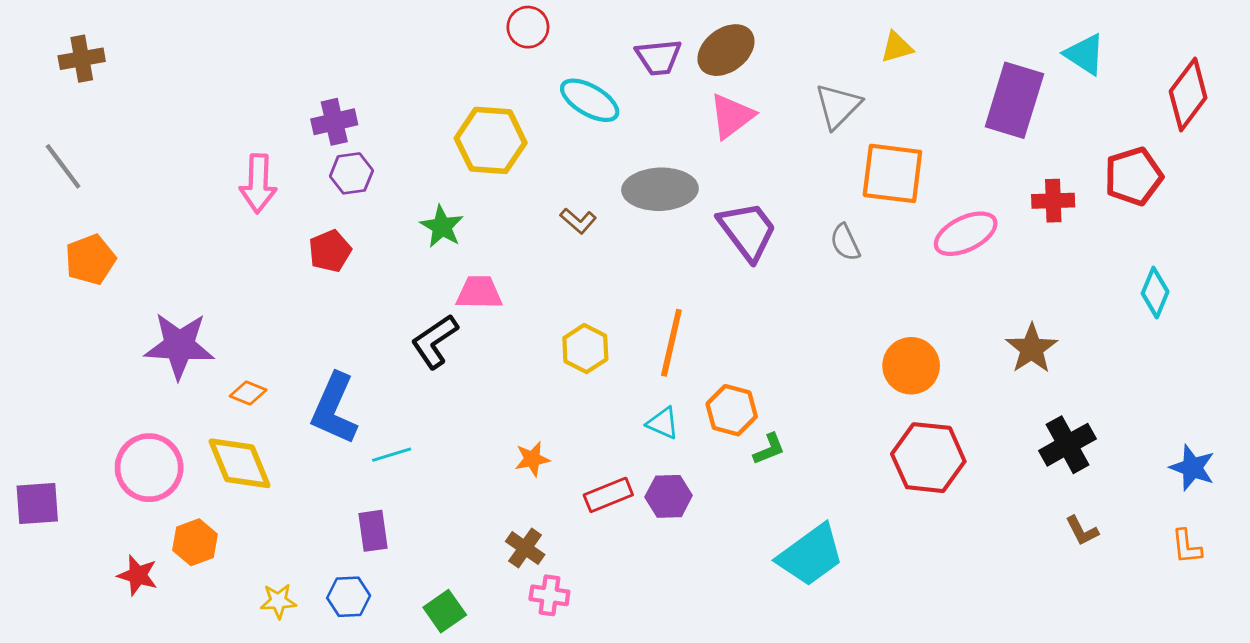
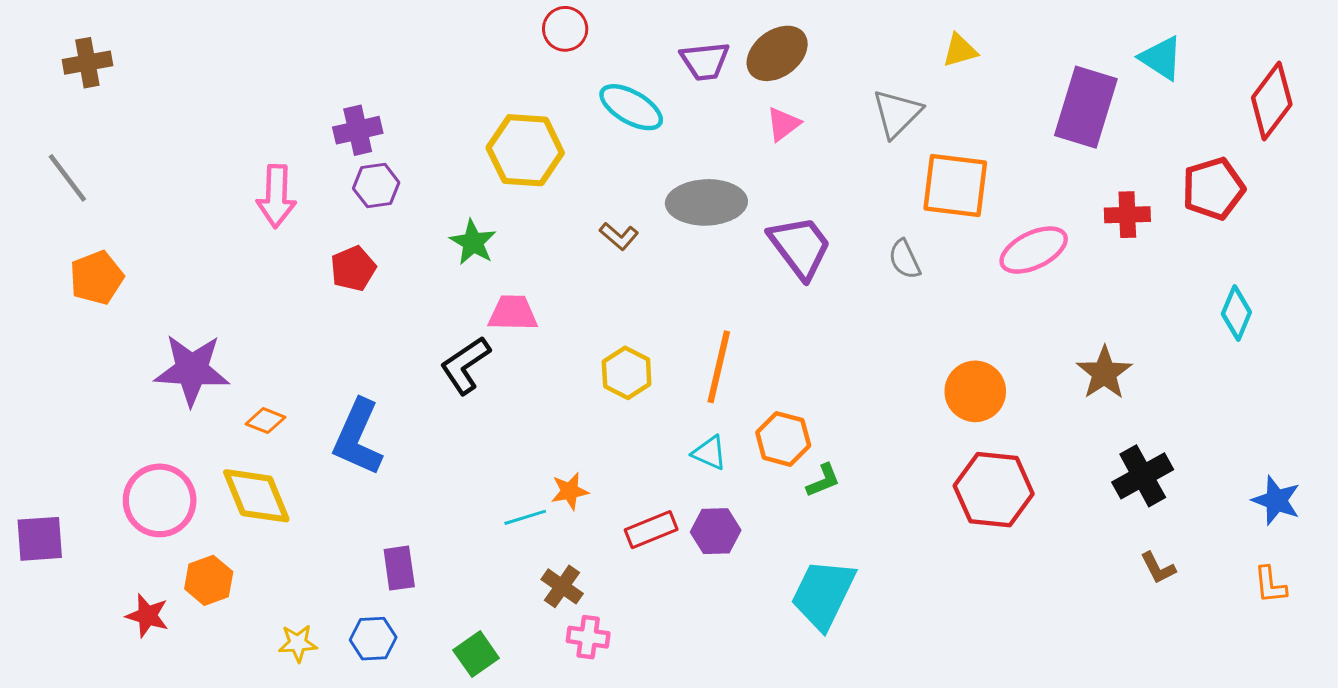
pink triangle: (732, 116) -> (783, 124), size x0.7
cyan line: (392, 455) -> (525, 517), moved
cyan trapezoid: (811, 555) -> (823, 594), moved, turned 152

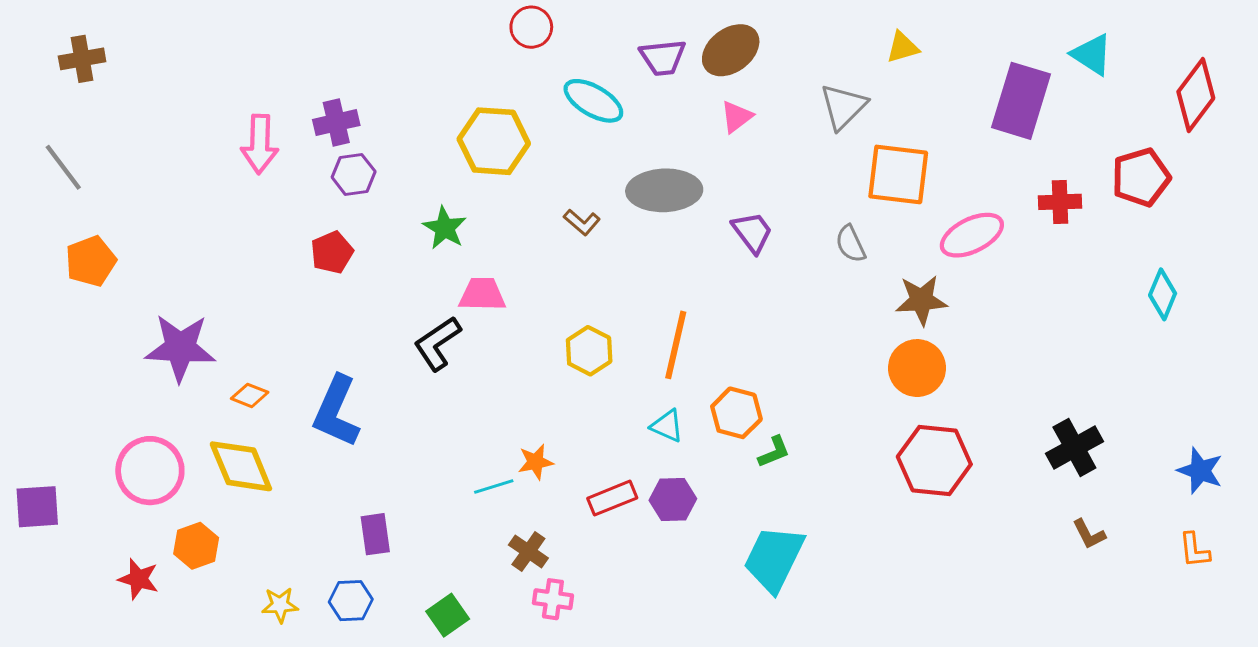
pink arrow: (276, 196) -> (260, 144), moved
purple trapezoid: (800, 247) -> (752, 232), size x0.7
brown star: (1104, 373) -> (921, 300), moved, turned 30

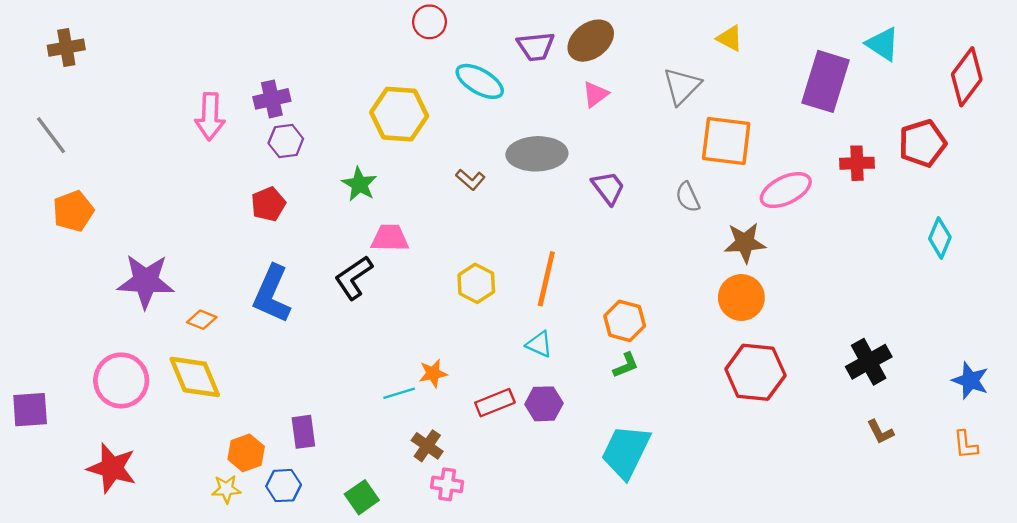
yellow triangle: (903, 47) -> (730, 38), turned 44
blue L-shape: (336, 411) -> (272, 294), moved
orange hexagon: (736, 413) -> (625, 321), moved
orange hexagon: (196, 546) -> (246, 453), moved
red star: (138, 579) -> (112, 468), size x1.5

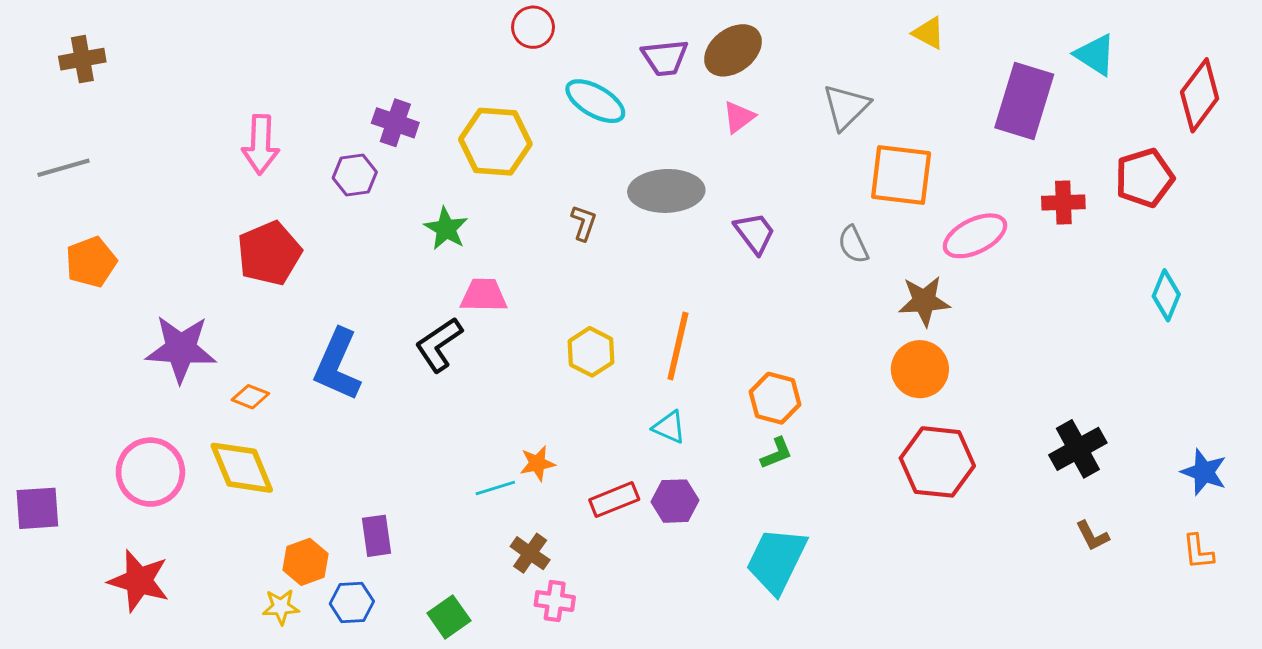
yellow triangle: (730, 38) -> (929, 33), moved
purple cross: (272, 99) -> (395, 123), moved, turned 32
gray line: (51, 135) -> (63, 168), turned -69
brown L-shape: (470, 180) -> (584, 223), turned -112
red pentagon: (268, 204) -> (269, 253), moved, size x1.5

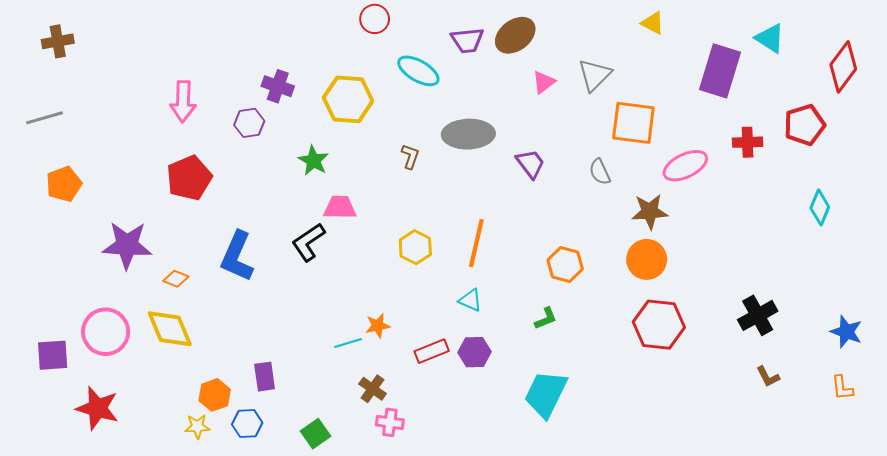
pink triangle: (739, 117) -> (544, 82), moved
orange hexagon: (775, 398) -> (565, 265), moved
purple square: (37, 508) -> (53, 355), moved

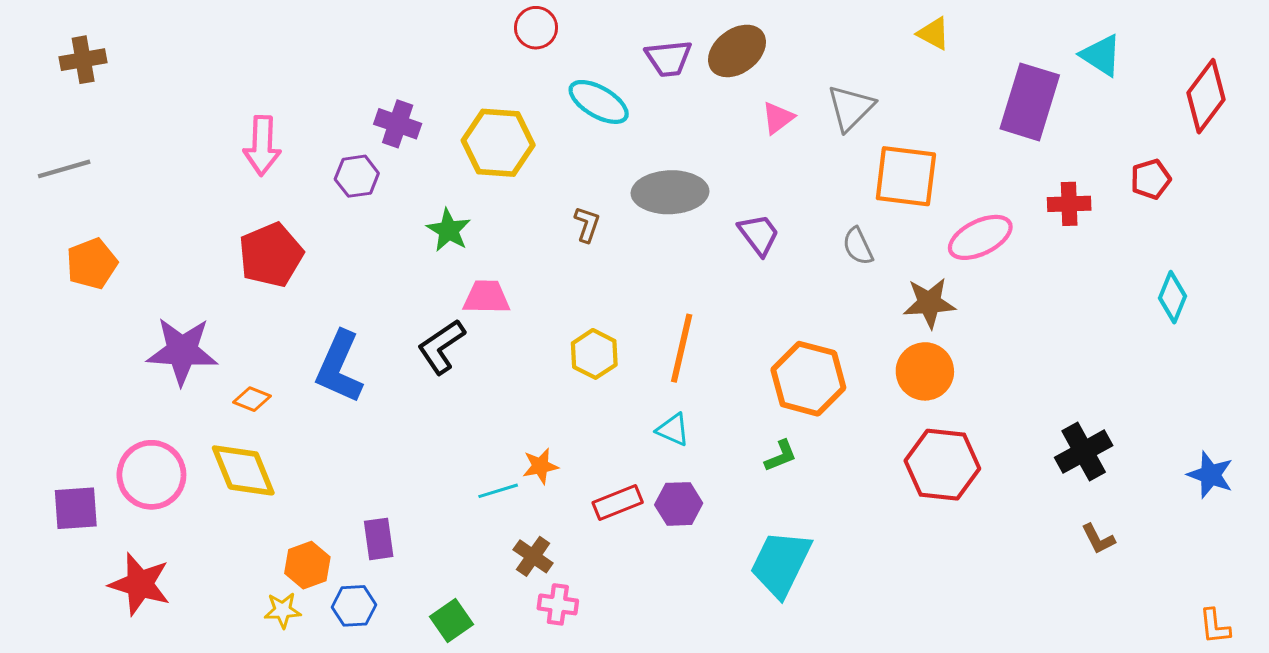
red pentagon: (805, 125) -> (1151, 179), size x0.7
orange hexagon: (565, 265) -> (808, 379), size x1.4
orange L-shape: (842, 388) -> (1215, 626), moved

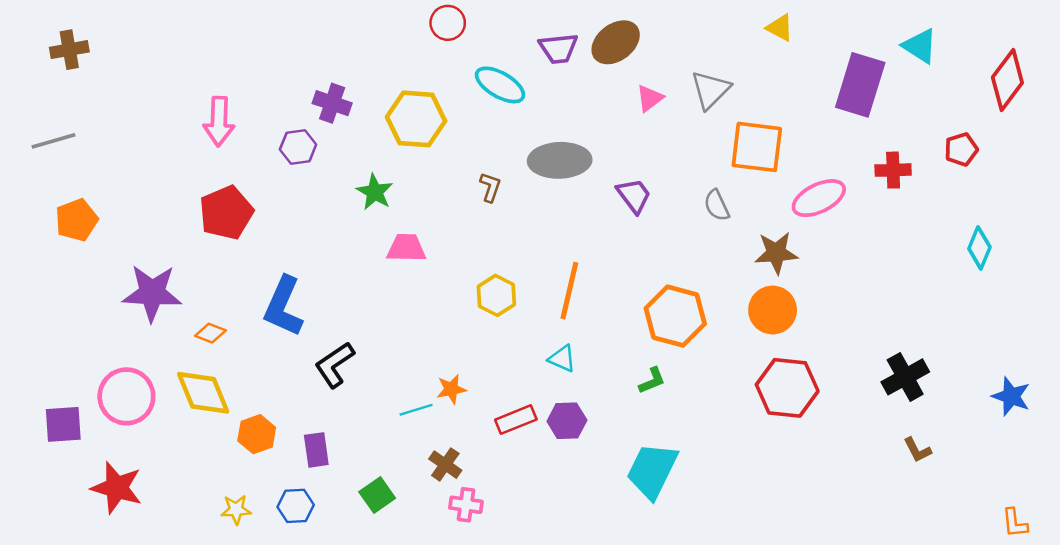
black L-shape: (441, 347) -> (335, 365), moved
orange hexagon: (307, 565) -> (257, 434), moved
green square: (452, 620) -> (377, 495), moved

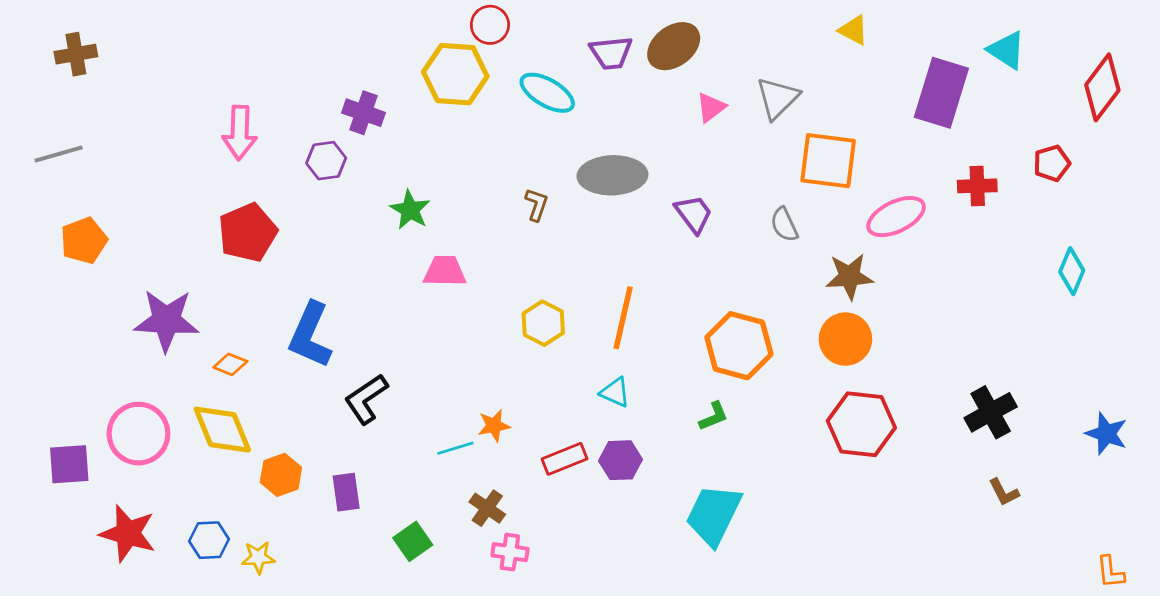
yellow hexagon: (416, 119) -> (455, 74), moved
blue hexagon: (296, 506) -> (209, 540), moved

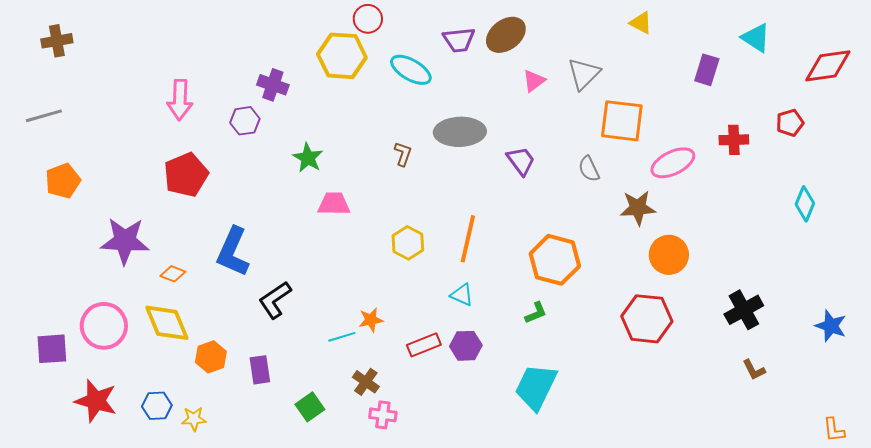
red diamond: (1102, 87) -> (828, 66), turned 45
purple rectangle: (941, 93) -> (707, 70), size x0.6
orange circle: (845, 339) -> (669, 255), moved

